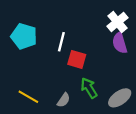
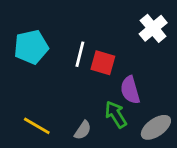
cyan pentagon: (24, 36) -> (31, 47), turned -30
purple semicircle: (120, 43) -> (130, 90), moved
red square: (77, 59) -> (103, 63), moved

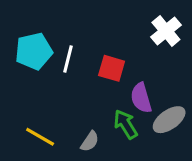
white line: (80, 54) -> (68, 59), moved
gray ellipse: (156, 127) -> (169, 120), moved

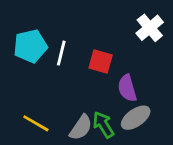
gray ellipse: (169, 120) -> (136, 118), moved
green arrow: (126, 124) -> (103, 125), moved
gray semicircle: (90, 141) -> (81, 127), size x1.4

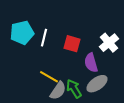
white cross: (150, 28) -> (109, 43), moved
yellow line: (36, 123) -> (49, 77), moved

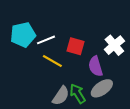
white line: (44, 38) -> (46, 40), turned 54
yellow line: (49, 77) -> (52, 61), moved

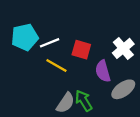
gray ellipse: (102, 88) -> (123, 89), moved

